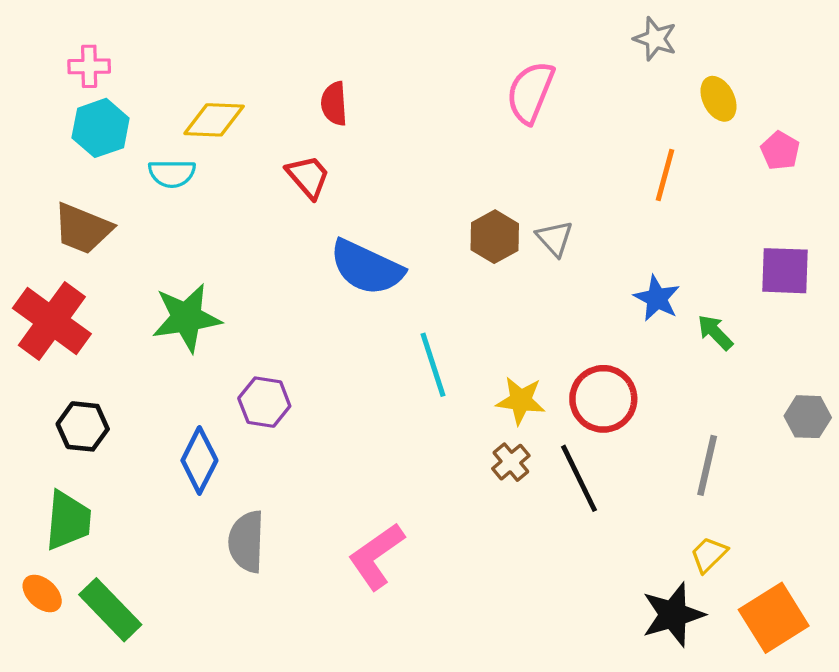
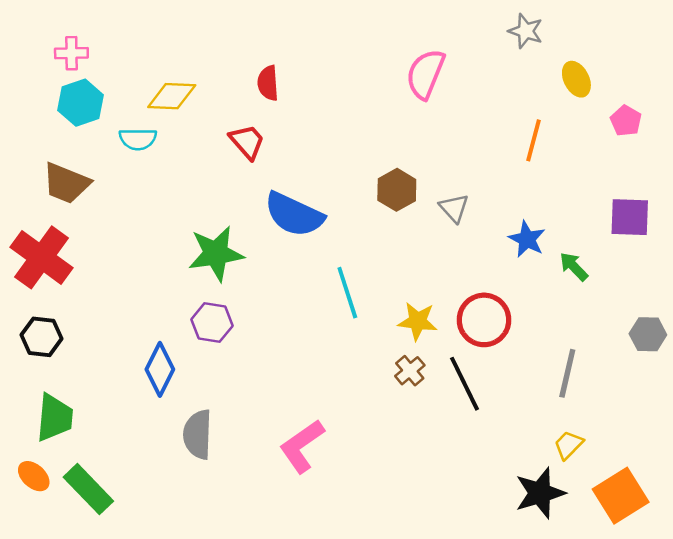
gray triangle: (555, 238) -> (454, 208), moved
green star: (186, 318) -> (216, 254), moved
black hexagon: (83, 426) -> (42, 337), moved

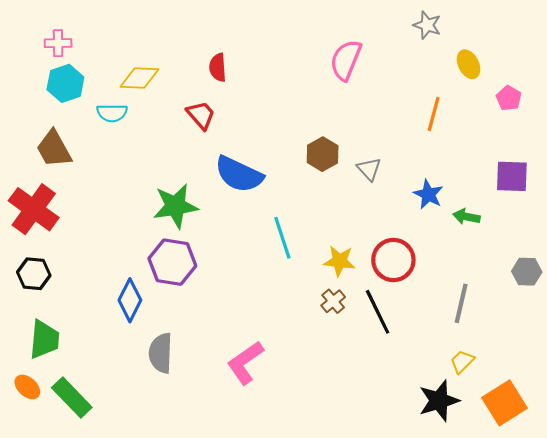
brown trapezoid: (66, 183) -> (54, 149), turned 39
green arrow: (574, 267) -> (466, 217), turned -35
purple hexagon: (212, 323) -> (172, 262), size x1.4

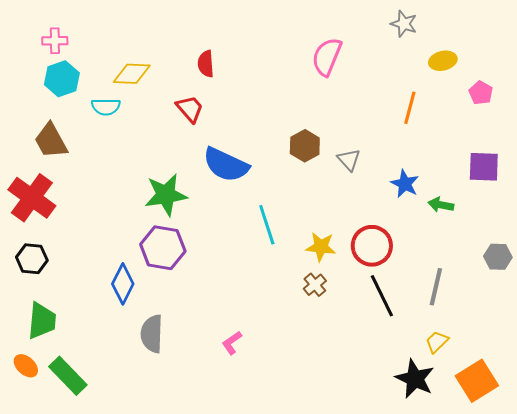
yellow ellipse: (469, 64) -> (443, 61), turned -76
black line: (378, 312) -> (382, 296), moved
pink L-shape: (245, 363) -> (232, 343), size x0.6
black star: (439, 401) -> (415, 379), turned -30

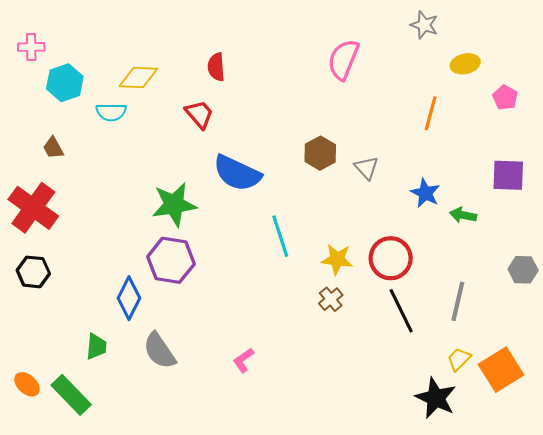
pink cross: (55, 41) -> (31, 47), moved
brown trapezoid: (51, 141) -> (53, 148), size x0.6
green trapezoid: (42, 321) -> (96, 346), moved, size x0.7
gray semicircle: (152, 334) -> (159, 351), turned -36
orange square: (477, 381) -> (501, 370), moved

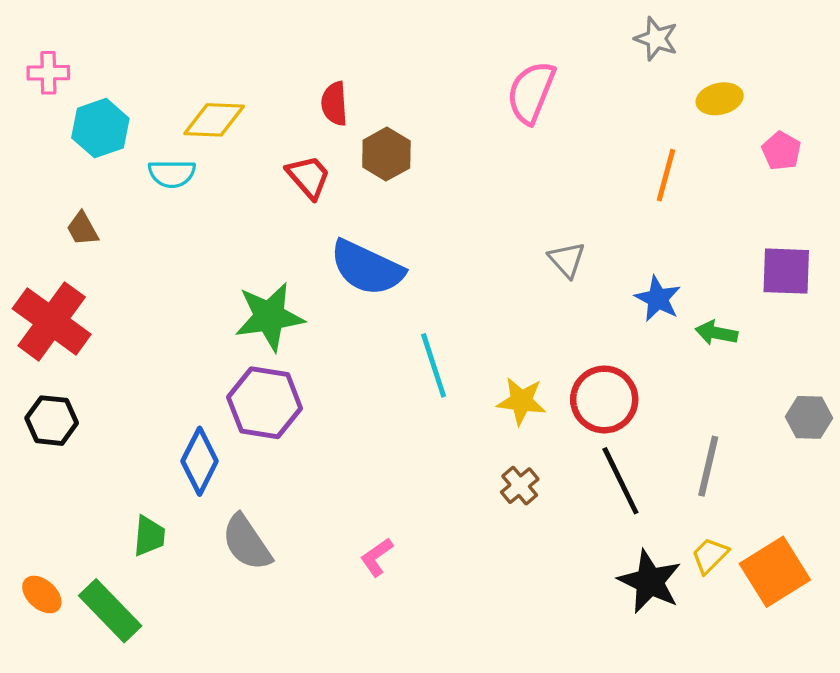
brown hexagon: (320, 153) -> (386, 154), moved
brown cross: (331, 299) -> (520, 486), moved
black star: (436, 398) -> (650, 582), moved

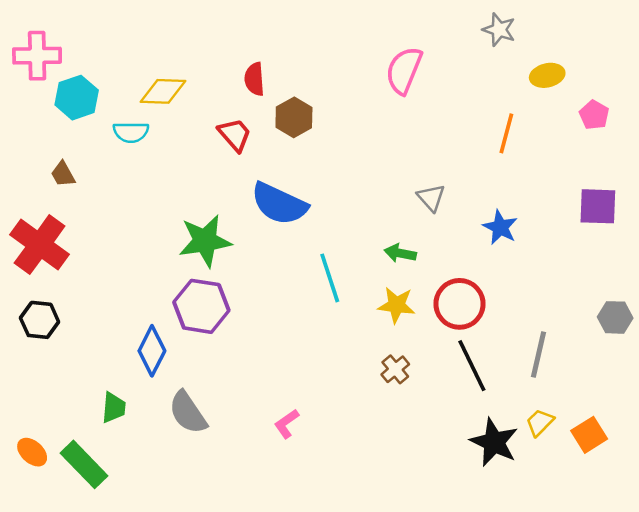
pink cross: (48, 73) -> (37, 56), size x1.5
green arrow: (716, 333) -> (400, 253), moved
orange square: (775, 572) -> (589, 435), size x0.7

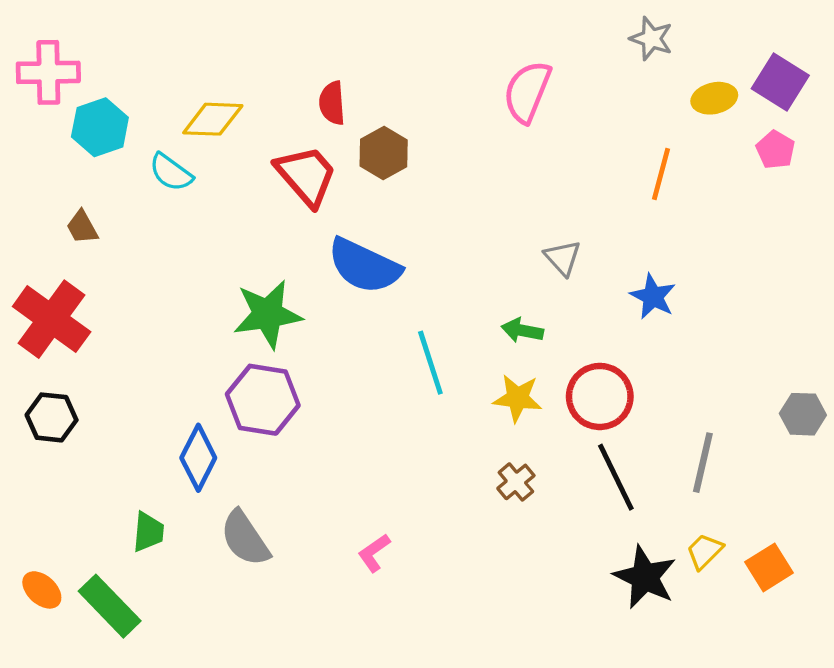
cyan semicircle: (131, 132) -> (171, 172), turned 36
red trapezoid: (235, 135) -> (306, 176), size x1.4
purple square: (598, 206) -> (780, 82), moved, turned 30

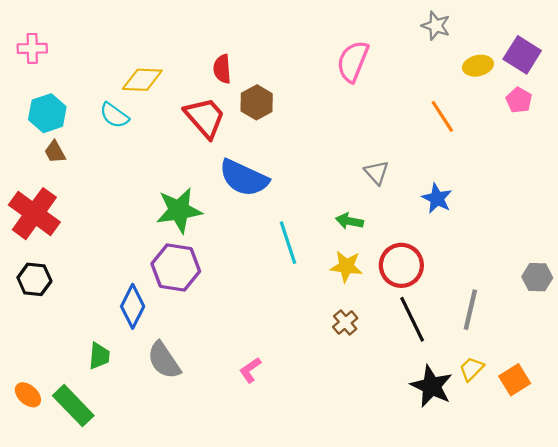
pink cross: (48, 72) -> (32, 48), size x0.7
cyan hexagon: (100, 127) -> (47, 113), moved
orange line: (661, 174) -> (442, 116), turned -48

